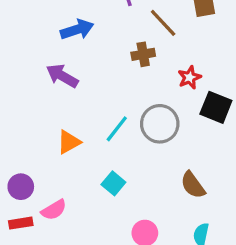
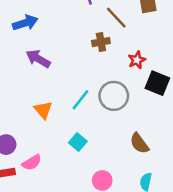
blue arrow: (77, 30) -> (25, 23), moved
orange triangle: (69, 142) -> (43, 110), turned -42

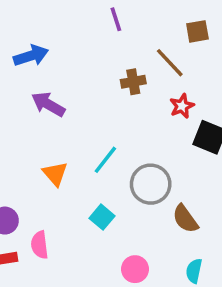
brown line: (116, 18) -> (170, 63), moved
gray circle: (114, 96) -> (151, 184), moved
pink semicircle: (32, 163) -> (40, 245), turned 114

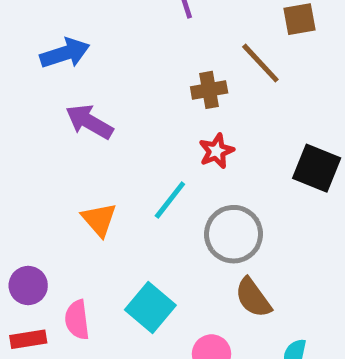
red star: (182, 106) -> (216, 151), moved
cyan square: (102, 217) -> (150, 307), moved, size x1.4
brown semicircle: (185, 219) -> (253, 298), moved

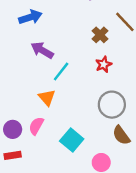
brown cross: (209, 90) -> (100, 35), turned -35
cyan line: (170, 200) -> (61, 71), moved
pink semicircle: (77, 320) -> (36, 126), moved, turned 36

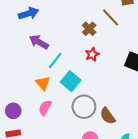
gray circle: (112, 105) -> (84, 107), moved
pink semicircle: (36, 126) -> (45, 108), moved
cyan square: (72, 140) -> (71, 81), moved

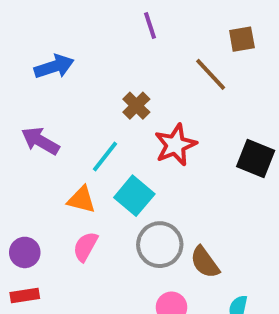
brown cross: (89, 29) -> (136, 106), moved
purple arrow: (39, 42) -> (40, 141), moved
red star: (92, 54) -> (175, 145), size x1.5
orange triangle: (43, 83) -> (81, 200), turned -35

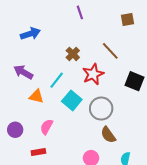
brown line: (211, 74) -> (110, 51), moved
orange triangle: (81, 200) -> (36, 96), moved
gray circle: (160, 245) -> (101, 109), moved
red rectangle: (25, 295) -> (38, 152), moved

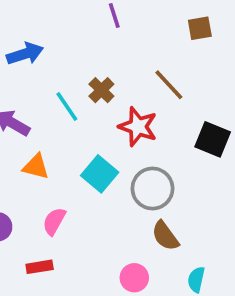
red star: (93, 74) -> (138, 127), turned -30
cyan line: (57, 80) -> (67, 107), moved, turned -72

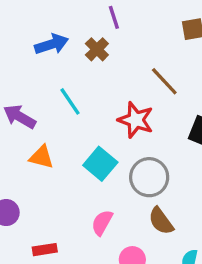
blue arrow: (25, 54) -> (52, 44), moved
brown cross: (101, 90) -> (97, 49), moved
pink semicircle: (54, 221) -> (102, 223), moved

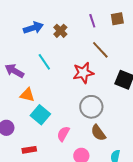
purple line: (114, 17) -> (92, 21), moved
red star: (136, 120) -> (83, 73), turned -30
cyan square: (100, 164) -> (40, 115), moved

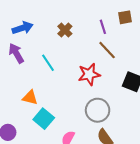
purple line: (92, 21) -> (103, 27), moved
blue arrow: (33, 28) -> (23, 28), moved
purple arrow: (14, 71) -> (16, 53), moved, turned 30

